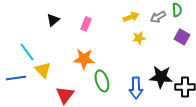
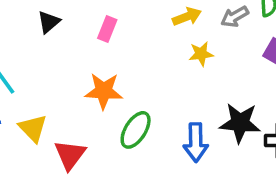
yellow triangle: (43, 70) -> (33, 128), moved
green ellipse: (102, 81) -> (136, 130), turned 50

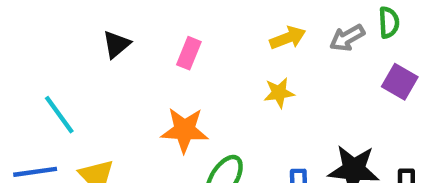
yellow star: (201, 54) -> (279, 93), moved

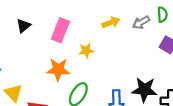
pink rectangle: (189, 53) -> (60, 30), size x1.5
yellow star: (279, 93) -> (86, 50), moved

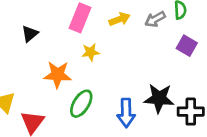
black triangle: (23, 26) -> (30, 34), moved
pink rectangle: (60, 30) -> (80, 18), moved

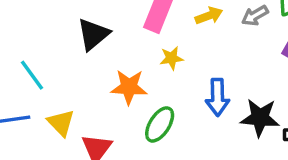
black triangle: (30, 34) -> (93, 34), size x1.5
blue arrow: (126, 113) -> (217, 97), moved

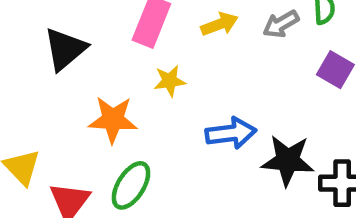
blue arrow: (217, 97) -> (231, 133), turned -96
green ellipse: (160, 124) -> (131, 185), moved

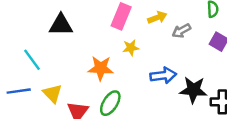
gray arrow: (281, 24) -> (181, 31), moved
black triangle: (65, 49) -> (61, 25), moved, turned 40

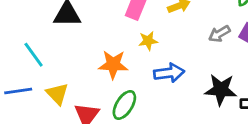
gray arrow: (181, 31) -> (219, 34), moved
blue arrow: (163, 75) -> (169, 73), moved

